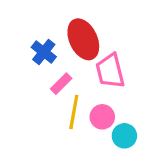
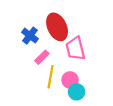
cyan circle: (124, 136) -> (77, 92), moved

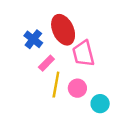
cyan circle: (77, 92) -> (100, 104), moved

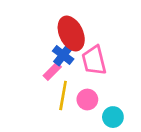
blue cross: (33, 39) -> (63, 55), moved

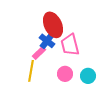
yellow line: (63, 95) -> (31, 71), moved
cyan circle: (113, 117) -> (88, 76), moved

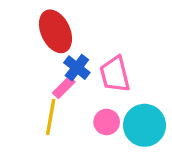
red ellipse: (53, 25) -> (55, 31), moved
cyan circle: (88, 76) -> (145, 125), size x1.6

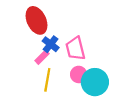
yellow line: (51, 117) -> (47, 80), moved
pink circle: (107, 122) -> (79, 74), moved

